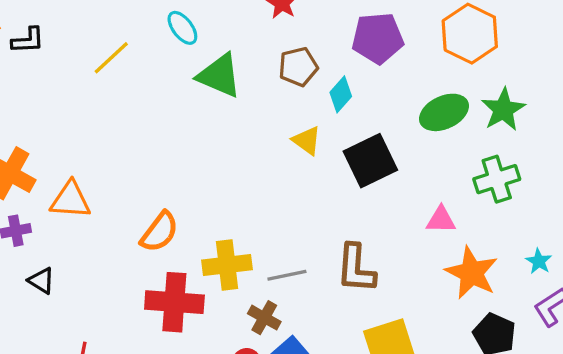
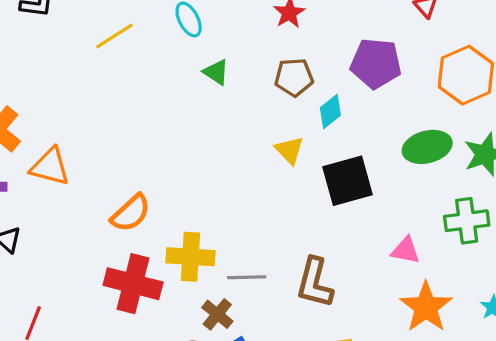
green triangle: (219, 76) -> (216, 72), size x0.6

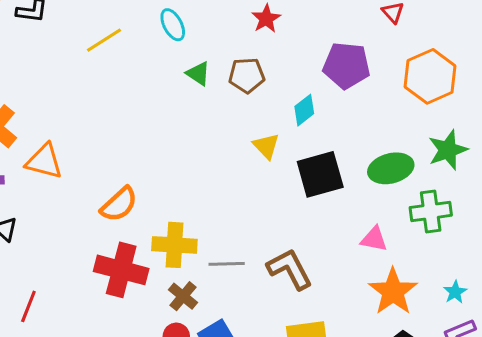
brown pentagon: (294, 77) -> (247, 75), moved
green ellipse: (427, 147) -> (391, 168), moved
brown L-shape: (315, 283) -> (290, 269), turned 138
brown cross: (217, 314) -> (183, 296), moved

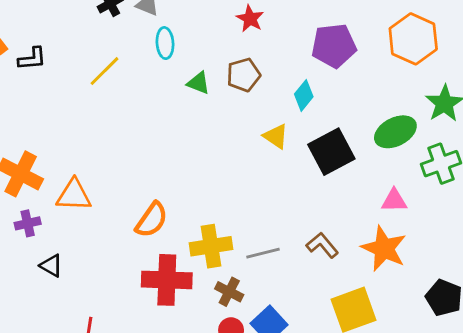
cyan ellipse: (173, 25) -> (165, 43), turned 36
brown L-shape: (290, 269) -> (322, 245), size x0.7
orange star: (393, 292) -> (384, 248), moved

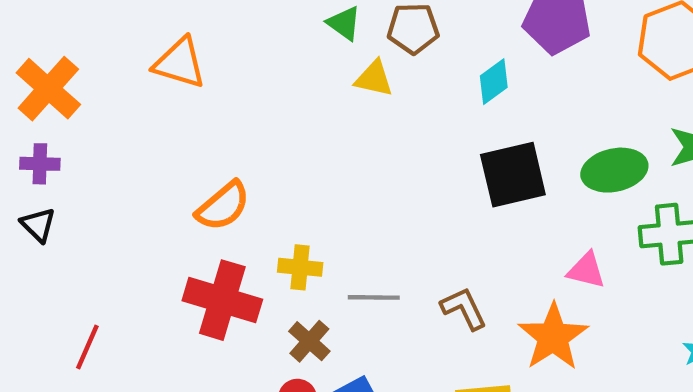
yellow triangle: (276, 136) -> (374, 79), moved, turned -36
orange triangle: (74, 195) -> (180, 63), moved
yellow cross: (211, 246) -> (300, 267), size x0.7
black triangle: (51, 266) -> (38, 225), moved

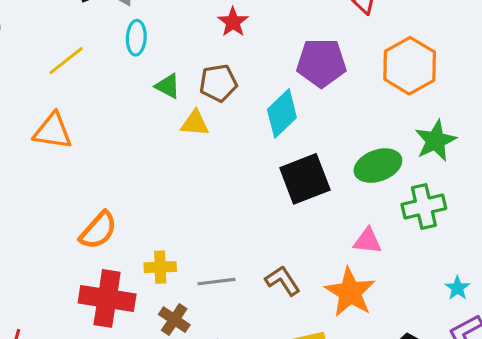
cyan diamond: (494, 82) -> (282, 113), size x1.4

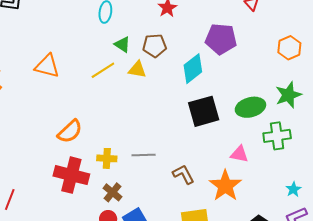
yellow line: (66, 61) -> (103, 70), moved
orange hexagon: (410, 66) -> (289, 48), moved, size x0.7
gray line: (216, 282) -> (144, 155), moved

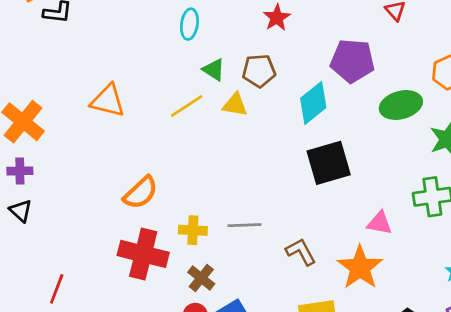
green ellipse: (250, 107) -> (401, 105), moved

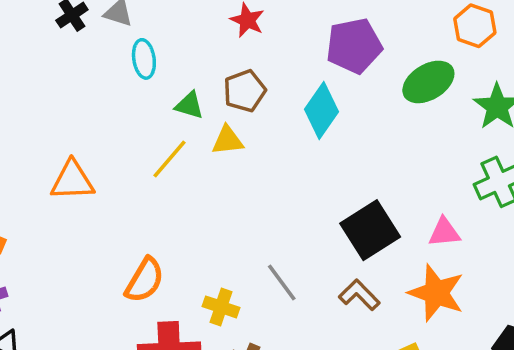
black square: (329, 163) -> (370, 230), moved
gray line: (245, 225) -> (282, 283), turned 72
yellow cross: (193, 230) -> (221, 307), turned 32

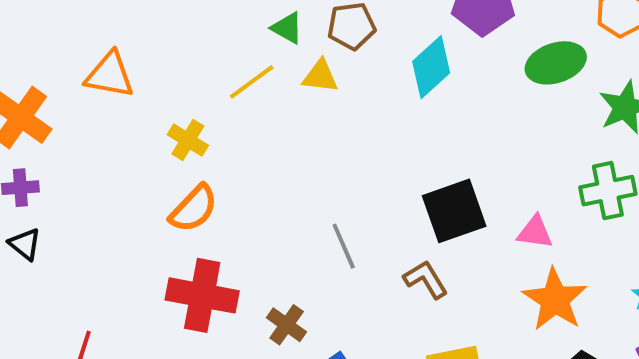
orange triangle: (72, 180) -> (110, 75), moved
orange star: (436, 293) -> (555, 300), moved
yellow cross: (221, 307) -> (188, 140), moved

